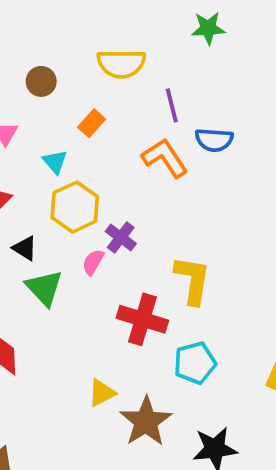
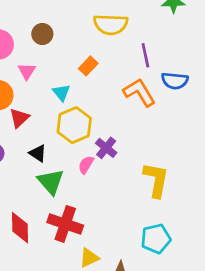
brown circle: (41, 81) -> (42, 34), moved
red cross: (142, 319) -> (65, 224), moved

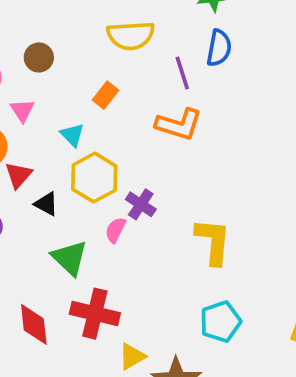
blue semicircle: (175, 81) -> (219, 48), moved, turned -80
orange L-shape: (139, 92) -> (179, 124), turned 144
black triangle: (38, 153) -> (46, 204), moved

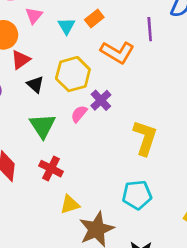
purple line: (182, 73) -> (150, 29), moved
orange L-shape: (179, 124) -> (117, 52), moved
cyan triangle: (72, 135) -> (66, 26), moved
red cross: (95, 314) -> (51, 169), size x0.7

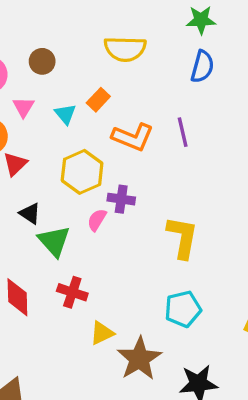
purple line: (150, 29) -> (183, 132), moved
black triangle: (35, 84) -> (30, 213), moved
purple cross: (101, 100) -> (121, 199), turned -30

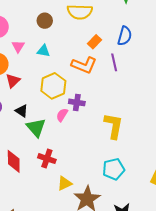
brown circle: (42, 61) -> (45, 21), moved
blue semicircle: (202, 67) -> (125, 36), moved
orange rectangle: (98, 100) -> (95, 42), moved
cyan triangle: (65, 114) -> (43, 51), turned -40

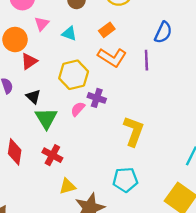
orange rectangle: (95, 42) -> (107, 30), moved

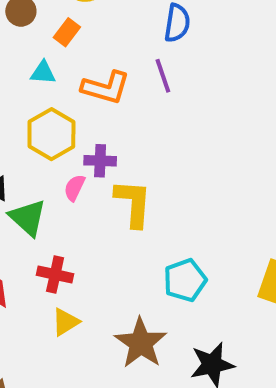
orange rectangle: (107, 30) -> (67, 32), moved
cyan triangle: (69, 34) -> (43, 73), moved
yellow L-shape: (134, 131) -> (133, 203), moved
yellow triangle: (68, 186) -> (65, 322), moved

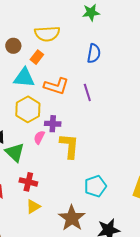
cyan triangle: (43, 73) -> (24, 78), size x1.6
purple line: (163, 76) -> (87, 92), moved

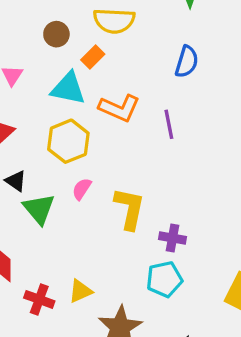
purple cross: (53, 124) -> (172, 238), moved
red cross: (28, 182) -> (39, 299), moved
yellow triangle: (33, 207) -> (80, 291), moved

